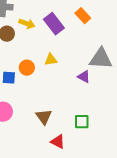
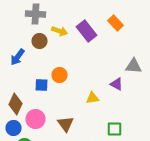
gray triangle: (101, 59) -> (134, 66), size x0.7
yellow triangle: (51, 60) -> (92, 98), moved
brown triangle: (44, 117) -> (66, 124), moved

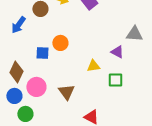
green square: (114, 129) -> (115, 80), moved

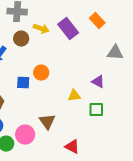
gray triangle: (134, 34) -> (115, 53), moved
pink circle: (36, 87) -> (25, 135), moved

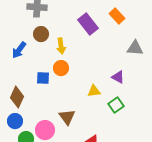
yellow arrow: (41, 29) -> (61, 46), moved, turned 63
green square: (96, 110) -> (116, 105), turned -35

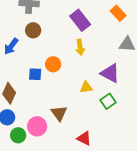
orange rectangle: (117, 16) -> (118, 13), moved
yellow arrow: (61, 46) -> (80, 47), moved
purple triangle: (118, 77) -> (110, 73), size x1.5

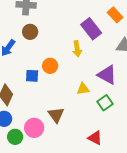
purple rectangle: (80, 20) -> (91, 29), moved
red triangle: (84, 138) -> (95, 138), moved

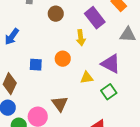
brown circle: (30, 32) -> (56, 14), moved
orange circle: (50, 66) -> (63, 59), moved

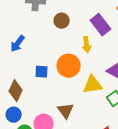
orange circle: (63, 59) -> (69, 66), size x1.5
yellow triangle: (87, 78) -> (93, 85), size x1.5

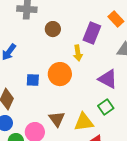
purple rectangle: (101, 25) -> (92, 33), turned 60
yellow triangle: (93, 85) -> (84, 122), moved

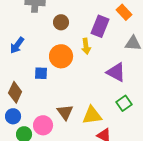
orange circle: (60, 74) -> (61, 56), moved
green square: (106, 107) -> (124, 103), moved

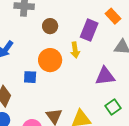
purple triangle: (116, 72) -> (105, 76), turned -35

